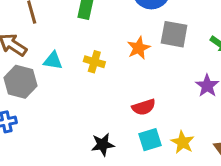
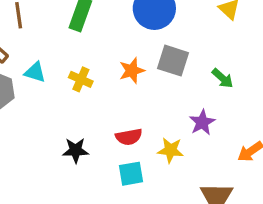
yellow star: (183, 142) -> (170, 150), moved, turned -30
black star: (103, 145) -> (76, 150), moved

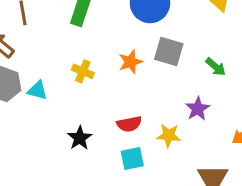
cyan triangle: (35, 72) -> (37, 90), moved
black star: (76, 150) -> (80, 138), turned -30

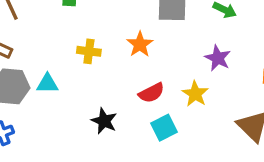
orange star: (130, 62) -> (140, 44), moved
yellow star: (169, 135) -> (195, 94), turned -30

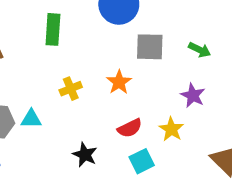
yellow cross: (89, 51) -> (71, 89), turned -30

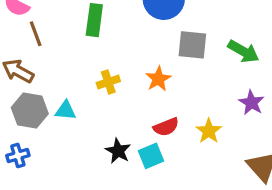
green arrow: (200, 50) -> (243, 51), size x1.4
purple star: (193, 95) -> (251, 103), moved
cyan square: (142, 161) -> (151, 156), moved

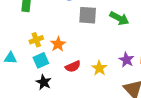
orange star: (158, 79) -> (58, 44), moved
purple star: (251, 103) -> (126, 60), moved
cyan square: (151, 156) -> (41, 60), moved

